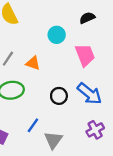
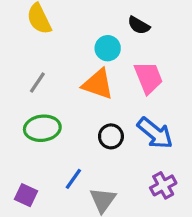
black semicircle: (87, 18) -> (139, 25), moved, turned -126
orange triangle: (33, 63) -> (98, 84), moved, size x1.5

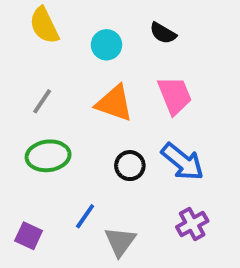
cyan circle: (108, 48) -> (107, 45), moved

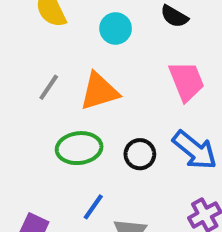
orange triangle: (114, 103) -> (99, 91), moved, turned -36
green ellipse: (48, 156) -> (79, 148), moved

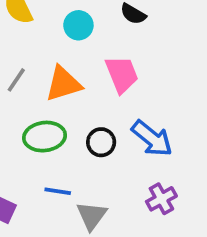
pink trapezoid: (186, 81) -> (122, 74), moved
blue line: (93, 207) -> (58, 191), turned 64

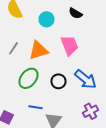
green ellipse: (45, 137) -> (28, 78), turned -45

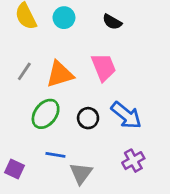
cyan circle: (46, 19) -> (64, 18), moved

